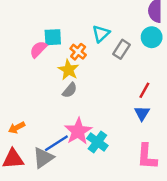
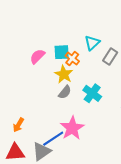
cyan square: (53, 37) -> (62, 52), moved
orange arrow: (17, 128) -> (18, 125), turned -32
cyan cross: (97, 142) -> (92, 93), moved

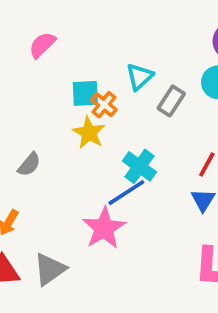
pink semicircle: (37, 56) -> (42, 45), moved
gray semicircle: (65, 92) -> (29, 165), moved
blue line: (53, 139) -> (126, 193), moved

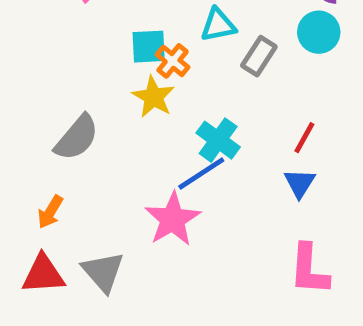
cyan triangle: (139, 77) -> (218, 25), turned 32
gray semicircle: (29, 165) -> (77, 138), size x1.5
gray triangle: (50, 269) -> (103, 272), turned -36

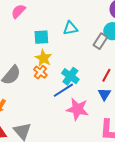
gray rectangle: (259, 56) -> (100, 41), moved
orange cross: (173, 61) -> (40, 72), moved
pink star: (173, 219) -> (77, 109), moved, turned -30

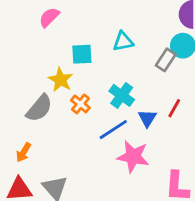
yellow star: (43, 58) -> (61, 80), moved
cyan cross: (70, 76) -> (122, 95), moved
blue triangle: (104, 94) -> (147, 118), moved

